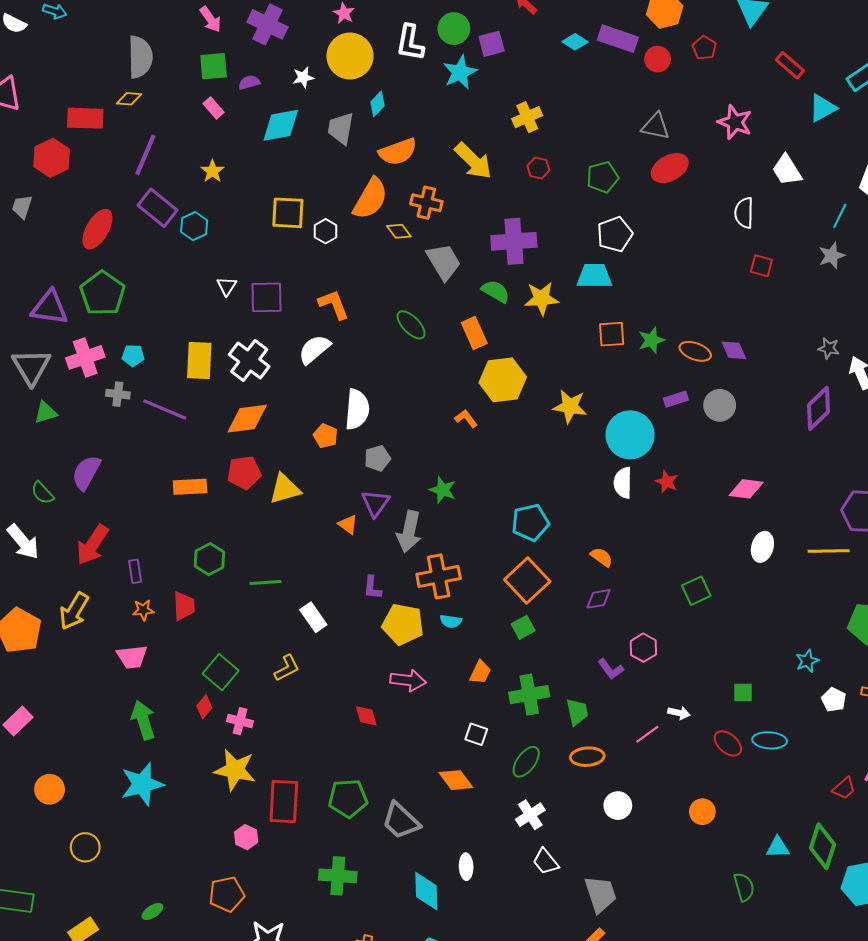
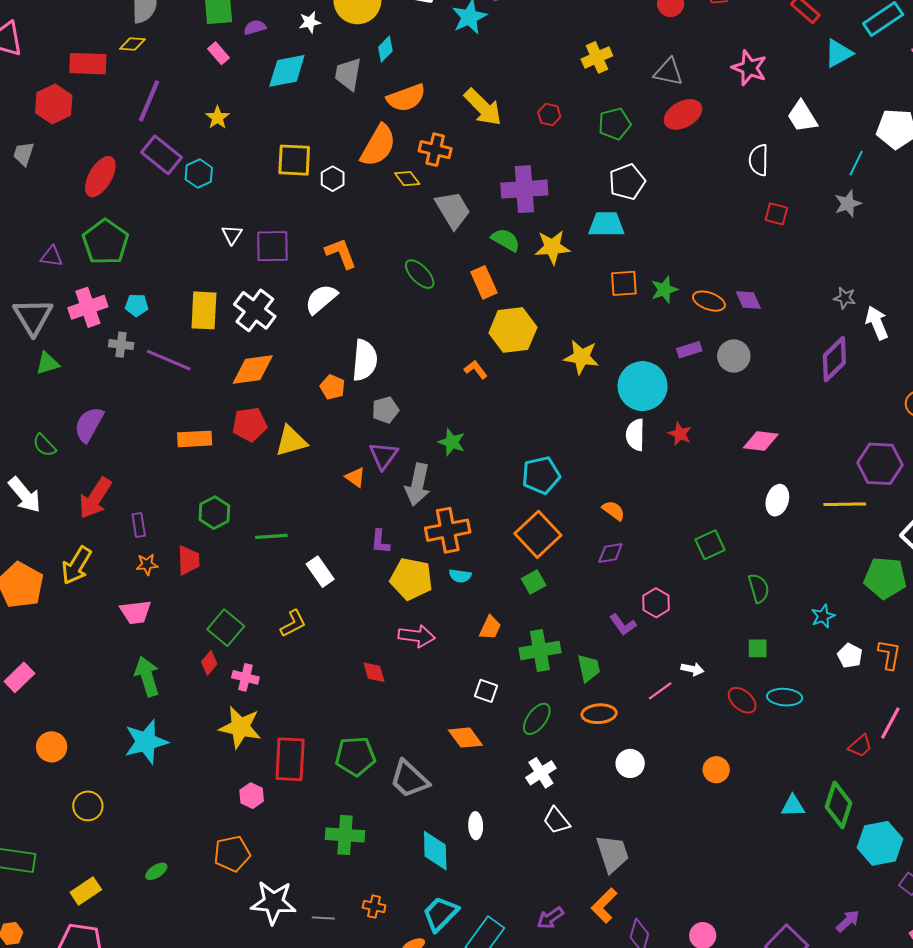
yellow cross: (527, 117) -> (597, 57), moved
purple triangle: (50, 308) -> (52, 256), size x0.6
green semicircle: (744, 887) -> (759, 588), moved

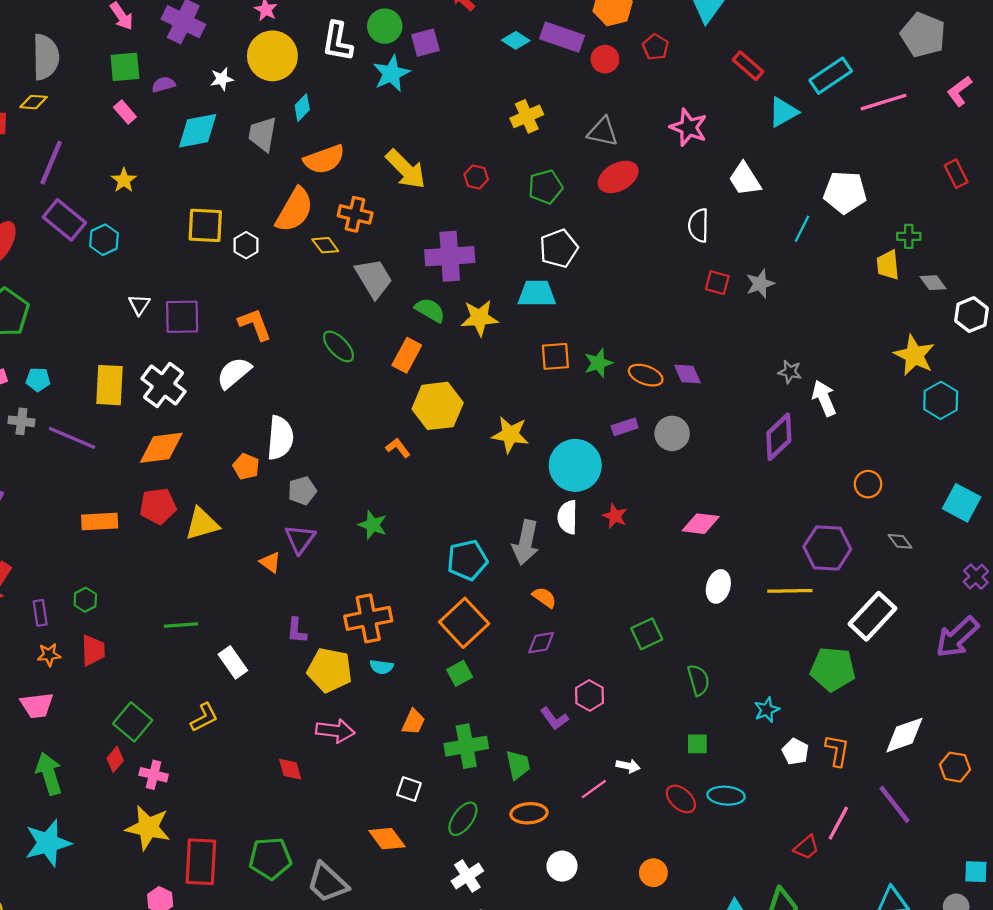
gray star: (848, 204) -> (760, 284), moved
orange rectangle: (484, 282) -> (407, 355), turned 52
gray arrow: (418, 485) -> (526, 542), moved
green hexagon: (214, 513) -> (85, 600), moved, size x0.7

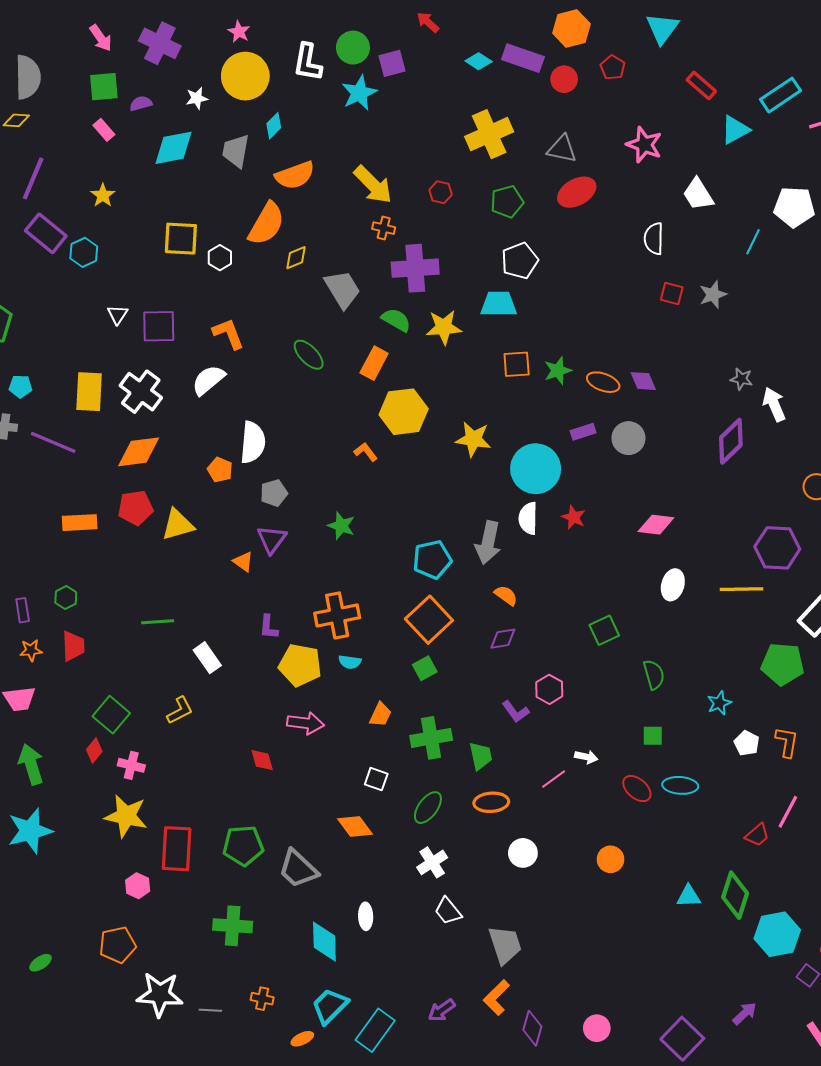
yellow cross: (527, 116) -> (489, 134), size x1.5
orange cross: (355, 214) -> (384, 228), moved, size x0.7
yellow diamond: (325, 245) -> (296, 258), turned -75

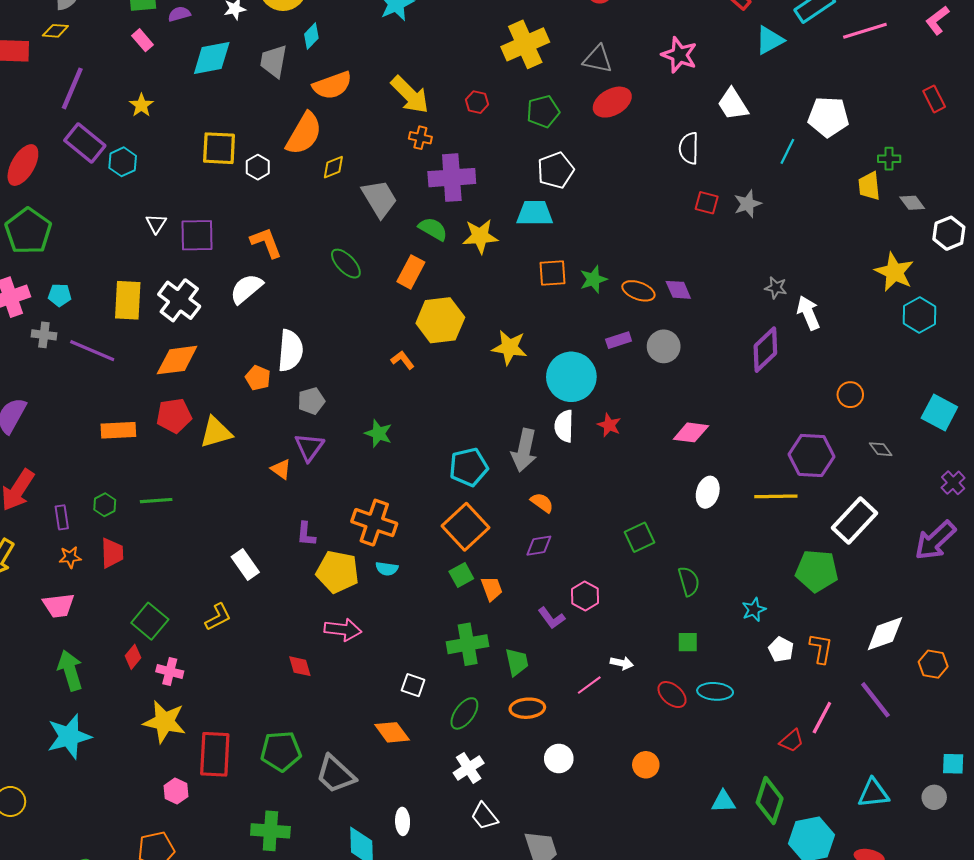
orange cross: (337, 615) -> (374, 523), turned 30
green line: (158, 622) -> (156, 501), moved
orange trapezoid: (380, 715) -> (492, 589), moved, turned -45

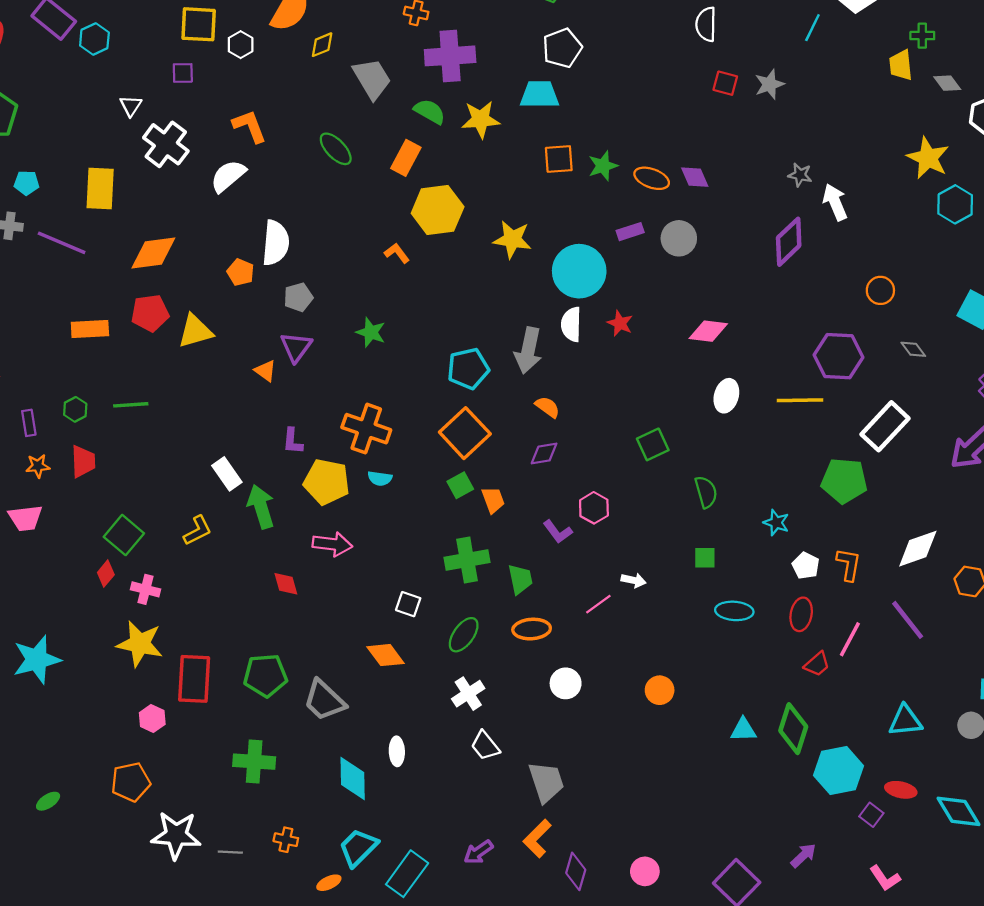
purple square: (197, 235) -> (183, 73), moved, size x0.6
white cross: (179, 300) -> (166, 144), moved
cyan star: (754, 610) -> (776, 523), turned -30
green arrow: (70, 670) -> (261, 507), moved
red ellipse: (672, 695) -> (801, 614), moved, turned 60

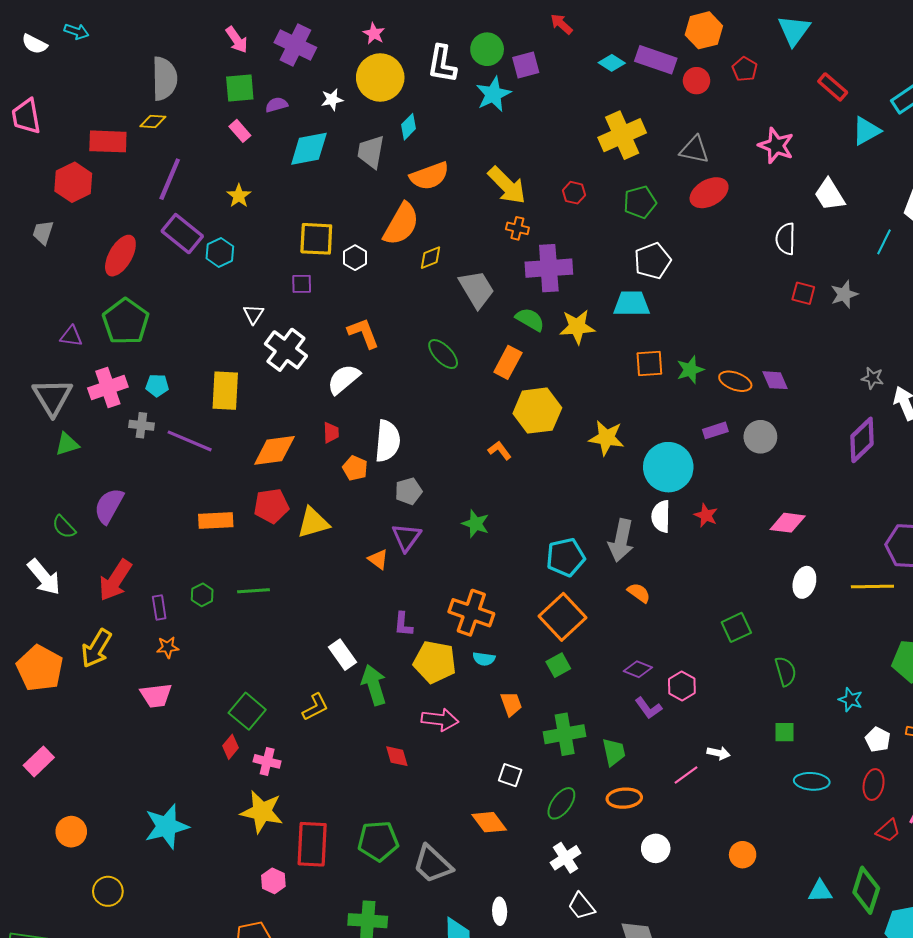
purple diamond: (544, 453) -> (638, 669), moved, turned 32
red trapezoid: (83, 461) -> (331, 433), moved, size x0.7
orange trapezoid: (493, 500) -> (511, 704), moved

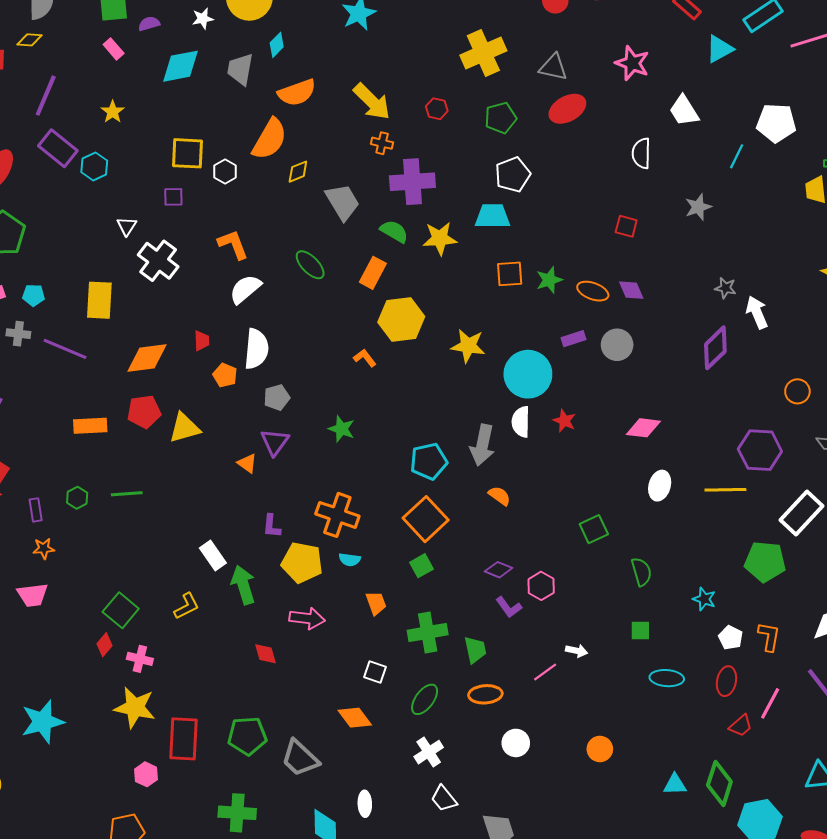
red square: (803, 293) -> (626, 226), moved
white semicircle: (344, 379) -> (245, 289), moved

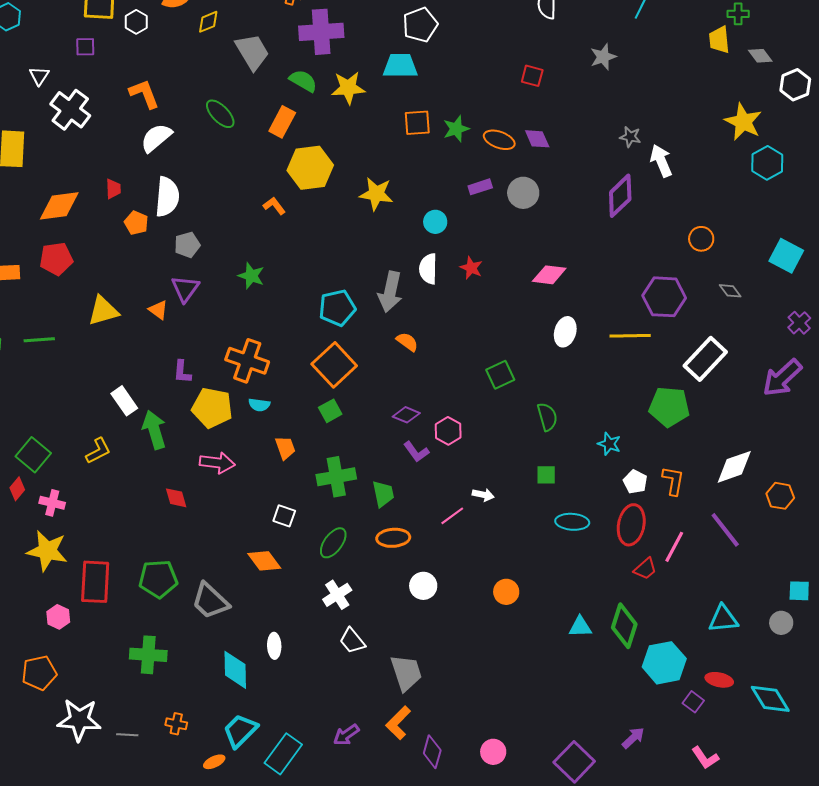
cyan circle: (528, 374) -> (435, 222), size x0.5
yellow triangle: (184, 428) -> (103, 311), moved
red ellipse: (726, 681) -> (631, 525), size x1.4

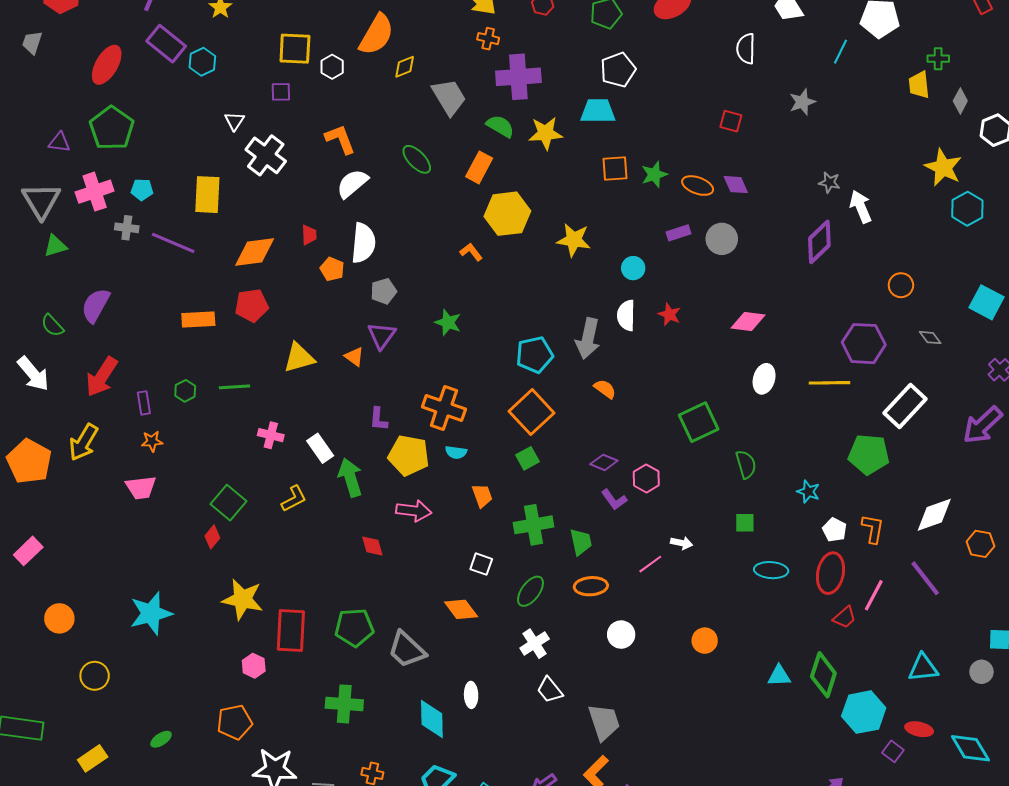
gray diamond: (760, 56) -> (960, 101), turned 65
green square: (500, 375) -> (699, 422), size x1.4
pink cross: (52, 503) -> (271, 435), moved

